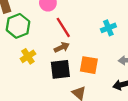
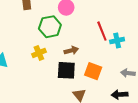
green hexagon: (18, 26) -> (50, 27), moved
red line: (63, 27) -> (102, 31), moved

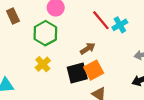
brown arrow: (71, 50) -> (88, 48), moved
orange square: (93, 71) -> (94, 70), moved, turned -30

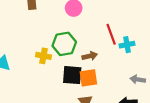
green hexagon: (45, 33) -> (64, 44), moved
yellow cross: (43, 64) -> (43, 56), turned 32

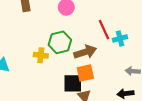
brown arrow: (90, 56) -> (85, 52), size x1.5
black square: (72, 75) -> (73, 83), moved

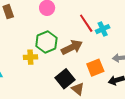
orange square: (85, 73) -> (95, 68), moved
black square: (73, 83) -> (65, 79), turned -30

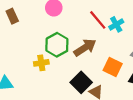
orange square: (95, 68) -> (113, 67), turned -36

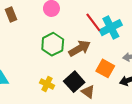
cyan cross: (116, 24) -> (111, 28), size x1.5
yellow cross: (41, 63) -> (47, 84), moved, turned 32

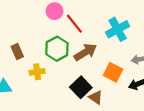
brown rectangle: (11, 14) -> (17, 51), moved
red line: (93, 22) -> (74, 24), moved
yellow cross: (47, 84) -> (37, 72), moved, turned -32

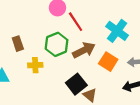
cyan cross: (118, 29) -> (117, 31), turned -30
orange square: (113, 72) -> (108, 62), moved

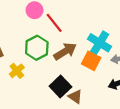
cyan cross: (117, 31) -> (100, 43), moved
yellow cross: (35, 65) -> (17, 71), turned -32

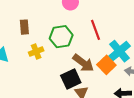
red line: (54, 23) -> (95, 30), moved
brown arrow: (65, 51) -> (83, 63), moved, turned 50

